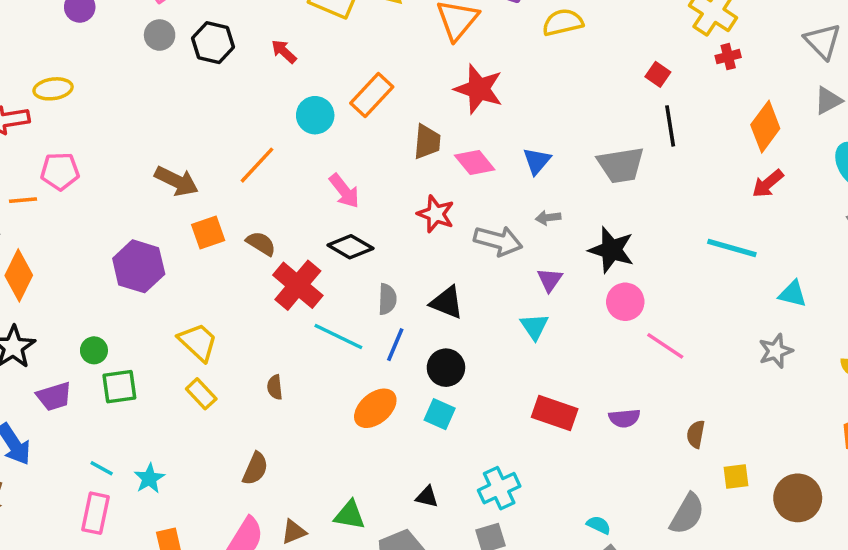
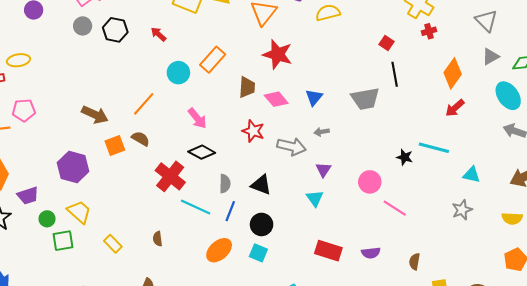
brown semicircle: (261, 243) -> (141, 139), moved
black star: (611, 250) -> (405, 157), moved, size x0.6
yellow trapezoid: (198, 342) -> (79, 212), moved
purple trapezoid: (54, 396) -> (28, 196), moved

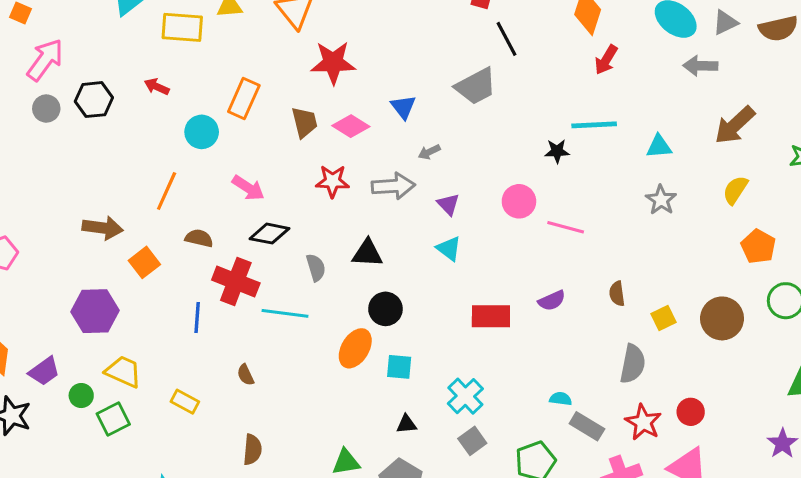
brown semicircle: (141, 139) -> (199, 238), moved
blue line: (230, 211) -> (197, 318), moved
yellow semicircle: (512, 218) -> (735, 190), turned 138
orange ellipse: (219, 250) -> (355, 348), moved
cyan square: (258, 253) -> (399, 367), moved

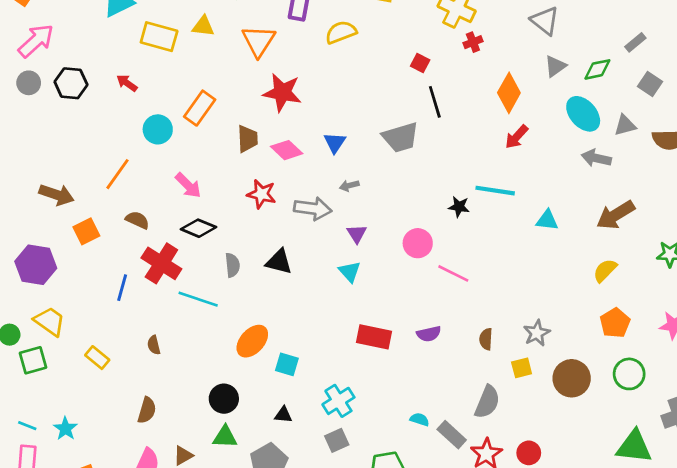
gray star: (661, 200) -> (537, 333), moved
black circle: (385, 309) -> (224, 399), moved
gray rectangle: (587, 426) -> (452, 435), moved

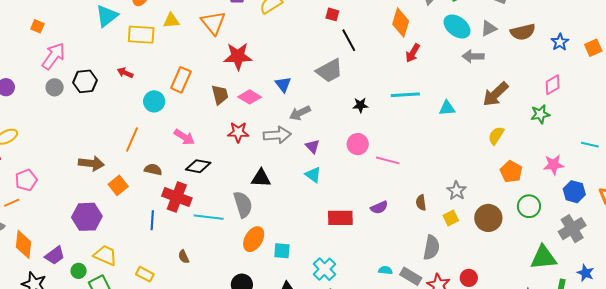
gray arrow: (349, 186) -> (300, 113), size x1.5
black star: (459, 207) -> (360, 105), moved
gray semicircle: (232, 265) -> (243, 204), moved, size x1.5

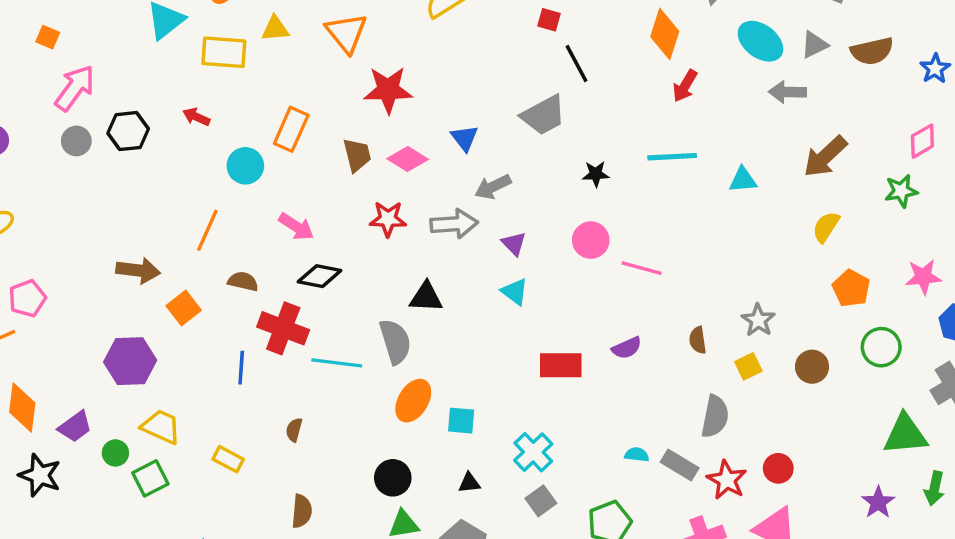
brown circle: (488, 218) -> (812, 367), size x0.7
brown semicircle: (184, 257) -> (294, 430), turned 40

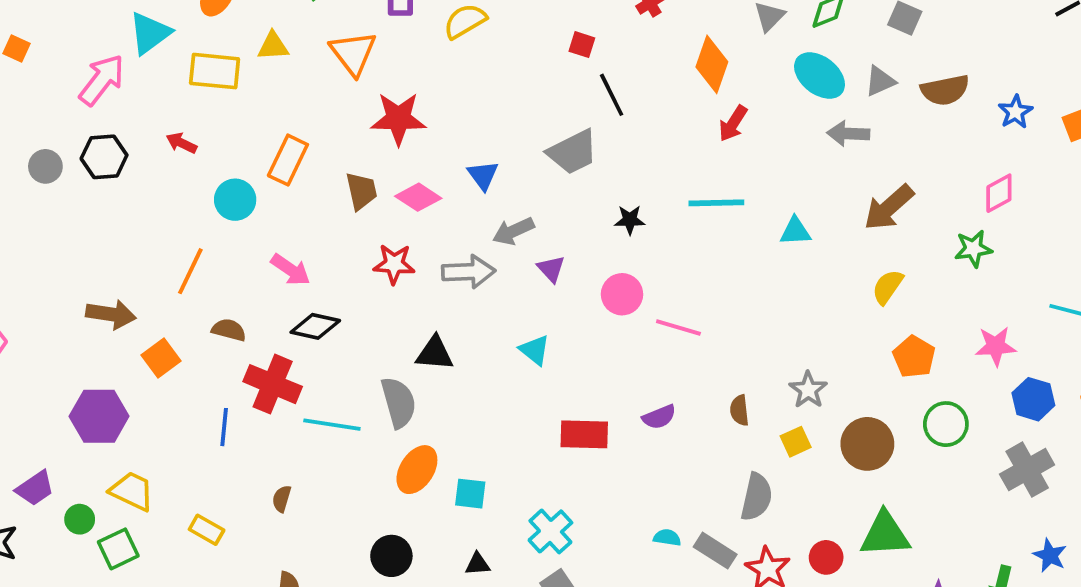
pink arrow: (75, 88) -> (102, 80), moved
purple triangle: (514, 244) -> (551, 269), moved
brown circle: (812, 367) -> (867, 444), size x1.4
green triangle: (905, 434) -> (885, 534), moved

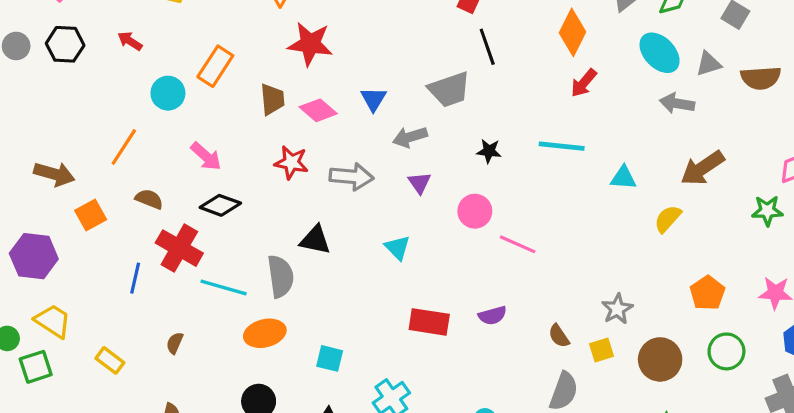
gray arrow: (513, 231) -> (410, 137), moved
yellow semicircle: (888, 287) -> (668, 219), moved
brown semicircle: (739, 410) -> (559, 336), moved, turned -35
orange ellipse: (417, 470) -> (265, 333), moved, turned 36

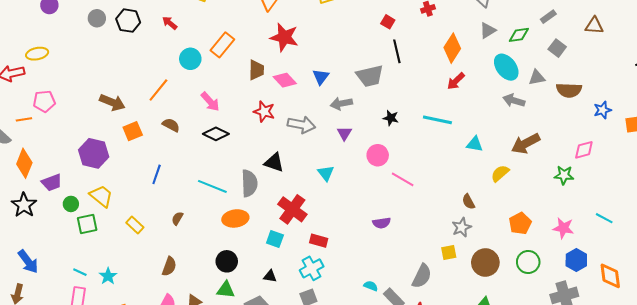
red cross: (179, 248) -> (292, 209), moved
red rectangle: (429, 322) -> (319, 241), moved, size x0.7
brown semicircle: (559, 336) -> (468, 202), moved

